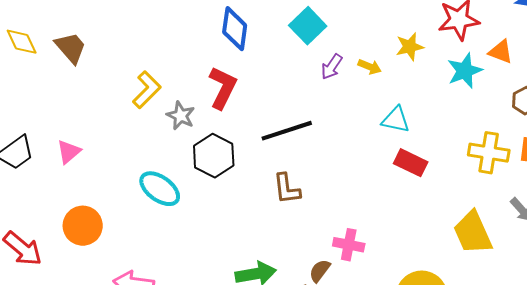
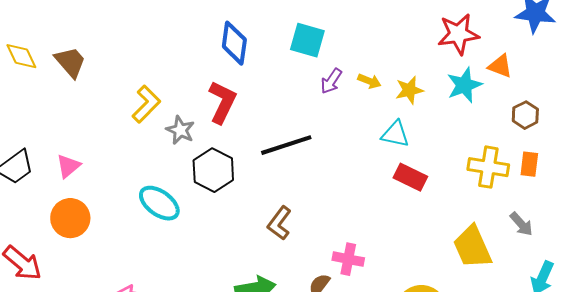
cyan square: (308, 26) -> (307, 40), turned -30
yellow star: (410, 47) -> (409, 90), moved
brown L-shape: (287, 189) -> (279, 223), moved, turned 44
orange circle: (83, 226) -> (70, 218), moved

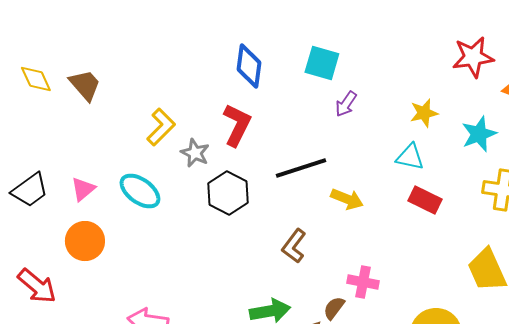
yellow arrow: (369, 81) -> (347, 199), moved, size x1.4
cyan star: (464, 85) -> (479, 134), moved
cyan ellipse: (159, 203) -> (140, 191), moved

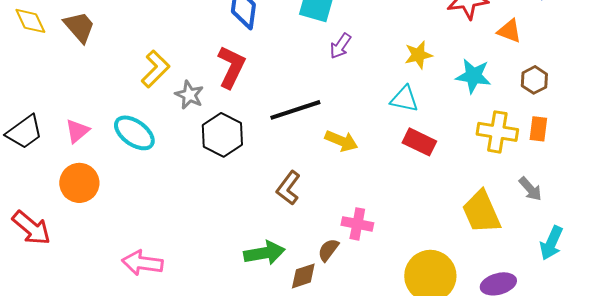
cyan star: (479, 134) -> (473, 76), turned 30

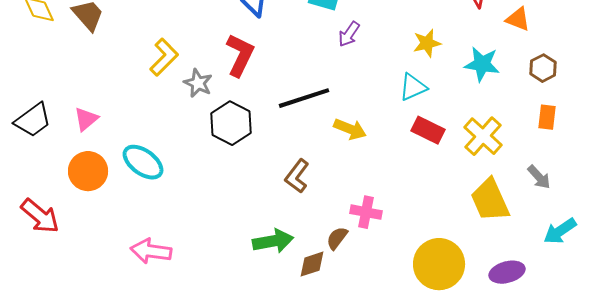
cyan triangle: (404, 99) -> (413, 87), turned -36
yellow cross: (497, 132) -> (483, 136), moved, turned 33
cyan ellipse: (134, 133) -> (143, 162), moved
cyan arrow: (551, 243) -> (560, 231), turned 32

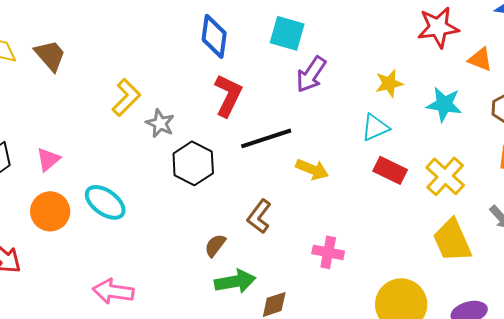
purple arrow: (349, 34) -> (311, 74), size x1.4
red L-shape: (240, 55) -> (228, 95), moved
brown semicircle: (337, 238) -> (215, 245), moved

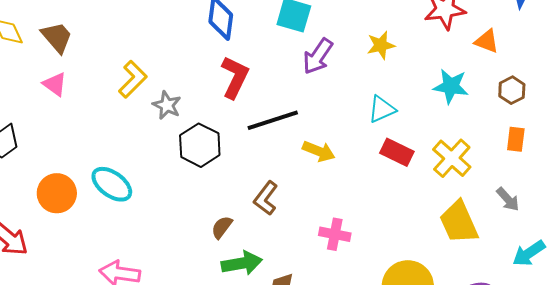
yellow star: (389, 83) -> (381, 45), moved
pink triangle: (48, 159) -> (55, 84), moved, turned -44

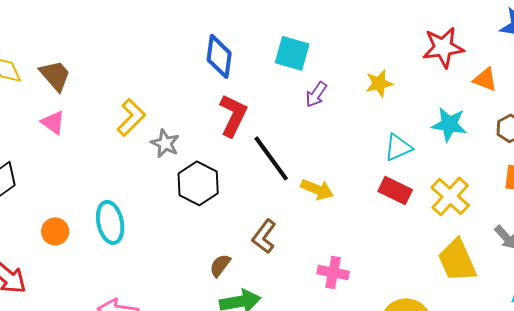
purple arrow: (318, 56) -> (316, 94), size x0.7
cyan triangle: (382, 109) -> (398, 147), moved
black line: (273, 120) -> (271, 158), turned 72
cyan ellipse: (112, 184) -> (110, 222), turned 42
orange circle: (57, 193) -> (55, 231), size x0.7

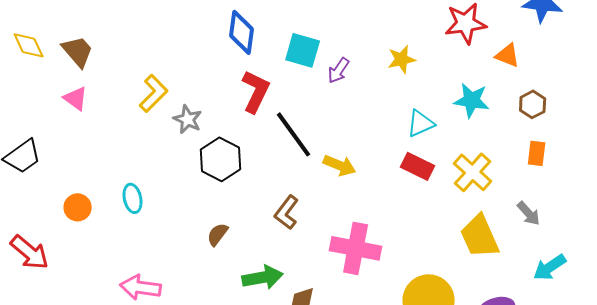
cyan square: (292, 53) -> (303, 50), moved
cyan ellipse: (110, 222) -> (133, 198), size x0.7
brown semicircle: (220, 265) -> (218, 234), moved
pink cross: (333, 272) -> (356, 248), size x1.6

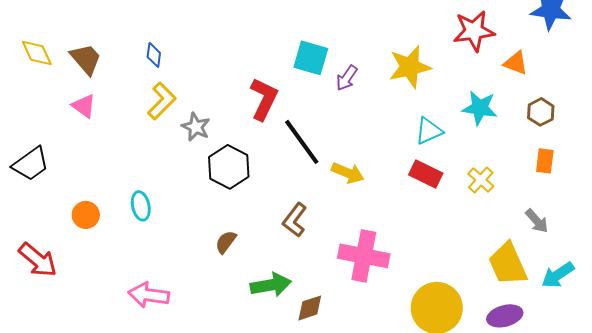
blue diamond: (242, 32) -> (154, 55), moved, size x0.6
yellow star: (402, 59) -> (410, 67), size x1.5
yellow cross: (473, 172) -> (481, 180), size x0.7
yellow trapezoid: (480, 236) -> (508, 264), moved

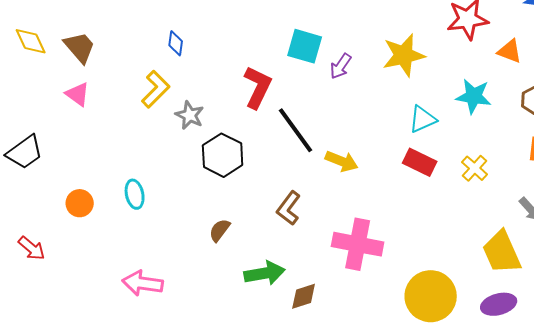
blue diamond: (154, 55) -> (176, 43), moved
red arrow: (38, 260) -> (32, 248), size x0.7

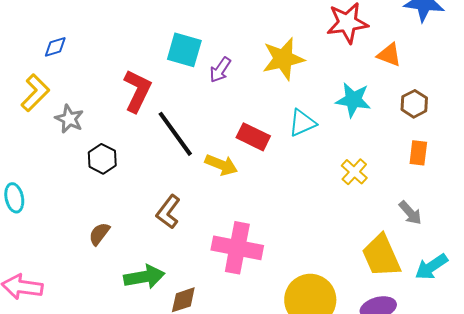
blue diamond: (176, 43) -> (55, 47), turned 65
black hexagon: (223, 155) -> (102, 159), size x0.7
red rectangle: (420, 162) -> (253, 137), moved

